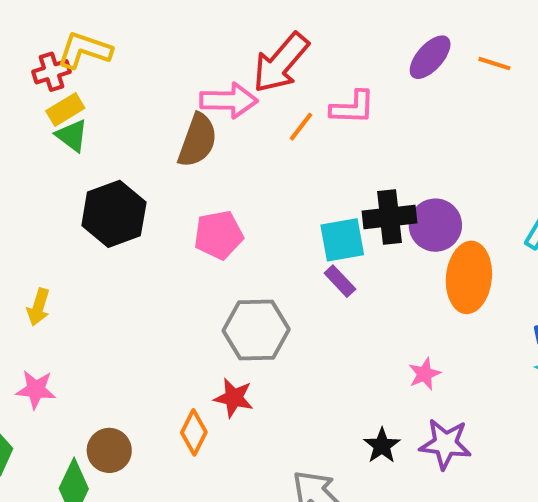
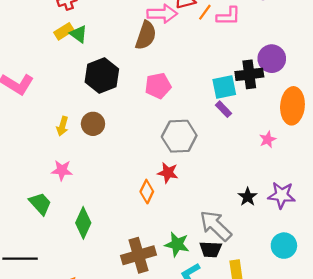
yellow rectangle: (65, 110) -> (64, 31), moved
orange line: (301, 127) -> (205, 12), moved
purple circle: (435, 225) -> (272, 59), moved
pink star: (425, 374) -> (268, 139), moved
brown circle: (109, 450) -> (93, 124), moved

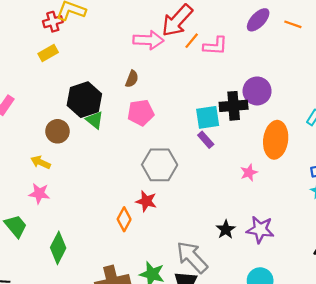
green triangle: (79, 34) -> (95, 120), moved
brown semicircle: (146, 35) -> (132, 79), moved, size x0.6
brown circle: (93, 124) -> (57, 131), moved
yellow arrow: (62, 126) -> (41, 162), moved, turned 96

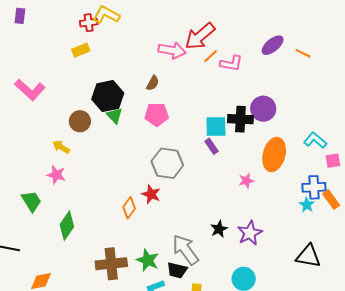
purple star: (260, 230) -> (250, 233), turned 30

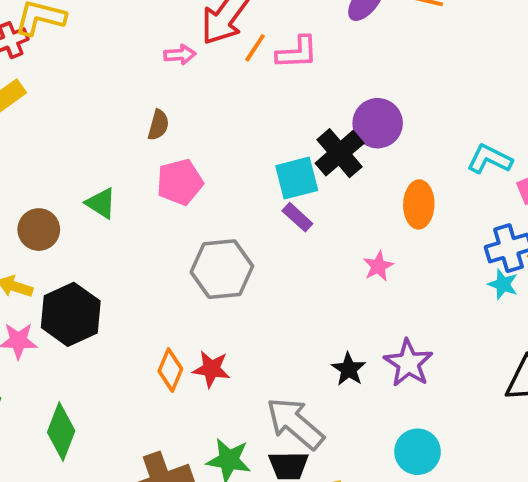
pink arrow: (172, 50) -> (180, 55), size x0.6
black hexagon: (108, 96) -> (71, 314), moved
black cross: (240, 119) -> (340, 153), turned -30
orange ellipse: (274, 155) -> (419, 204), size x0.7
red star: (151, 194) -> (211, 369), moved

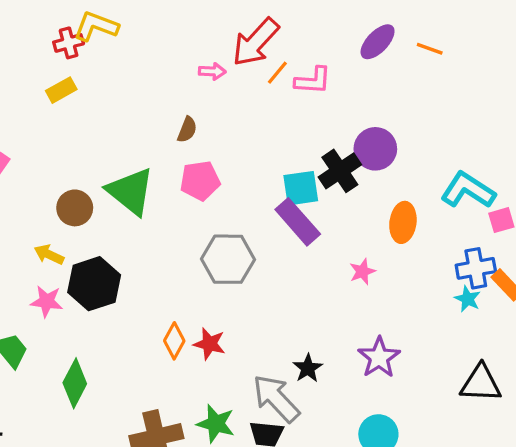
cyan L-shape: (490, 159) -> (468, 190), size x1.4
green triangle: (101, 203) -> (131, 191), size x1.8
purple rectangle: (297, 217) -> (298, 222), size x1.8
black star: (349, 369) -> (308, 368), moved

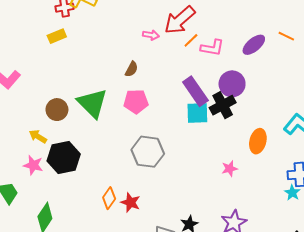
purple ellipse: (378, 42) -> (254, 45), moved
purple circle: (375, 149) -> (232, 84), moved
purple rectangle: (298, 222) -> (195, 91), moved

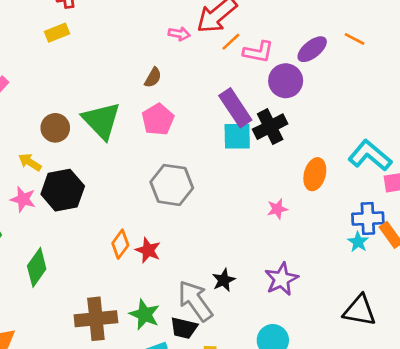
purple circle: (232, 84) -> (286, 81), moved
pink pentagon: (136, 101) -> (158, 119), turned -30

